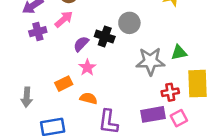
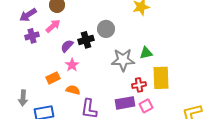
black cross: (105, 37) -> (86, 40), turned -35
gray arrow: (27, 97) -> (23, 98), moved

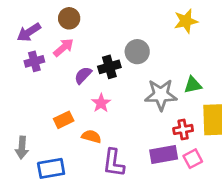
pink star: (72, 65) -> (101, 103), moved

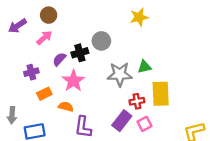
purple cross: (34, 61) -> (31, 72), moved
pink star: (101, 103) -> (73, 81), size x1.5
purple rectangle: (164, 155) -> (122, 121), turned -42

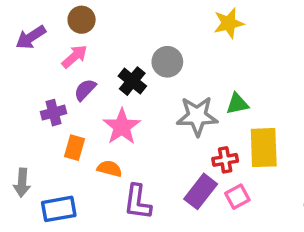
black cross: (80, 53) -> (132, 81), turned -35
purple semicircle: (59, 59) -> (85, 90), moved
orange rectangle: (44, 94) -> (75, 148), turned -48

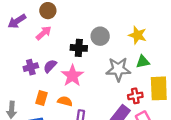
yellow star: (229, 23) -> (137, 35), moved, turned 30
black cross: (132, 81) -> (79, 48), turned -35
purple semicircle: (85, 90) -> (50, 66), moved
orange rectangle: (75, 148) -> (41, 98), moved

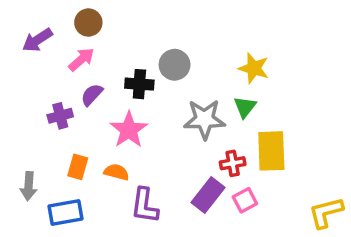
yellow star: (137, 35) -> (254, 68), moved
green triangle: (143, 62) -> (245, 107), turned -40
purple semicircle: (50, 66) -> (92, 95), moved

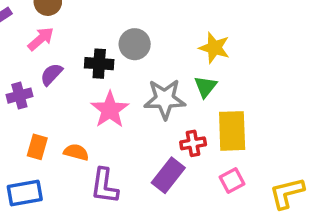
pink star: (129, 130) -> (110, 110), moved
pink square: (245, 200) -> (232, 181), moved

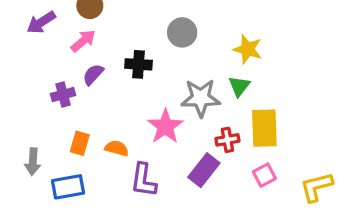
gray circle: (135, 44) -> (182, 32), moved
pink star: (110, 110) -> (165, 126), moved

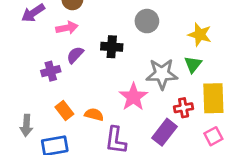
pink arrow: (83, 41) -> (67, 28), turned 30
orange rectangle: (80, 143) -> (64, 110), turned -54

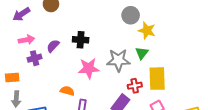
gray circle: (147, 21) -> (131, 15), moved
pink arrow: (67, 28) -> (26, 40), moved
pink star: (133, 97) -> (89, 68), moved, turned 30
orange rectangle: (64, 110) -> (12, 78), moved, turned -56

